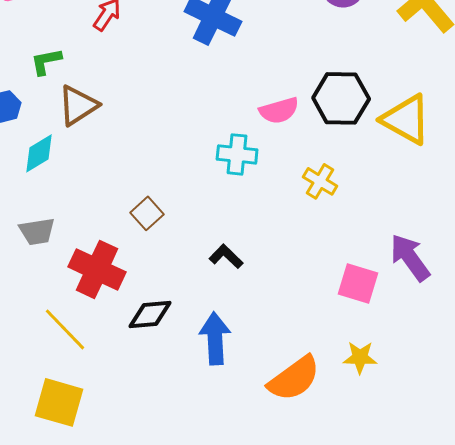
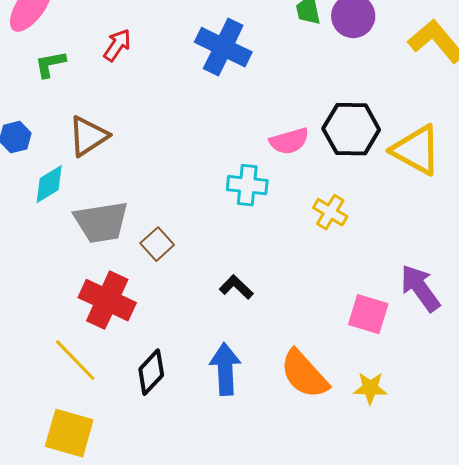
green L-shape: (46, 61) -> (50, 64), moved
gray trapezoid: (37, 231) -> (101, 222), moved, size x1.5
black diamond: (150, 314) -> (151, 372), moved, turned -42
orange semicircle: (294, 378) -> (304, 374), moved, turned 84

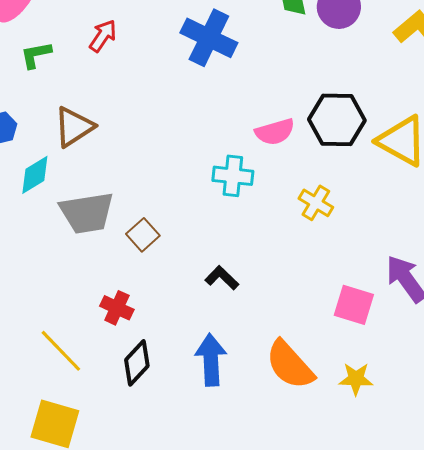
red cross: (107, 300) -> (117, 308), moved, size x0.6

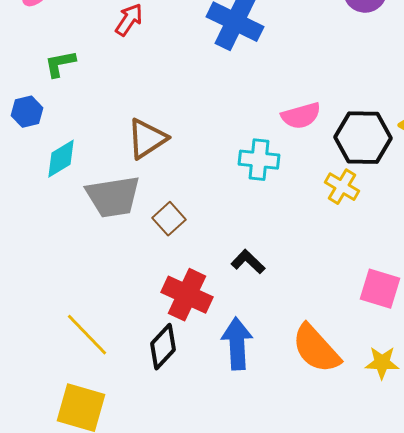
green L-shape: (36, 55) -> (60, 64), moved
black hexagon: (337, 120) -> (363, 138), moved
brown triangle: (74, 127) -> (147, 139), moved
red cross: (117, 308) -> (187, 295), moved, size x1.5

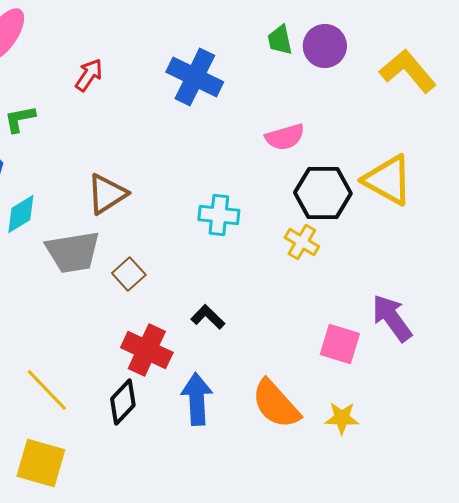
pink semicircle: (301, 116) -> (285, 137), moved

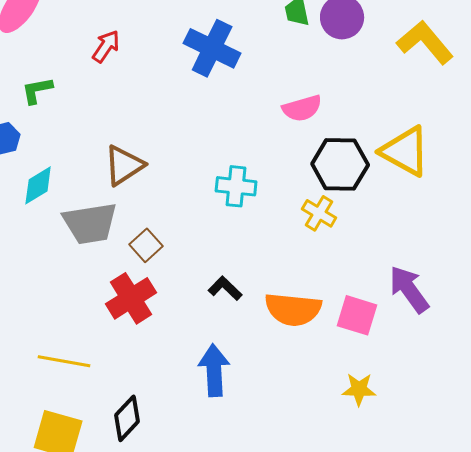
red cross: (147, 350) -> (131, 298), moved, turned 33
yellow line: (47, 390) -> (64, 361), turned -36
black diamond: (123, 402) -> (127, 418), moved
orange semicircle: (276, 404) -> (293, 309), moved, turned -42

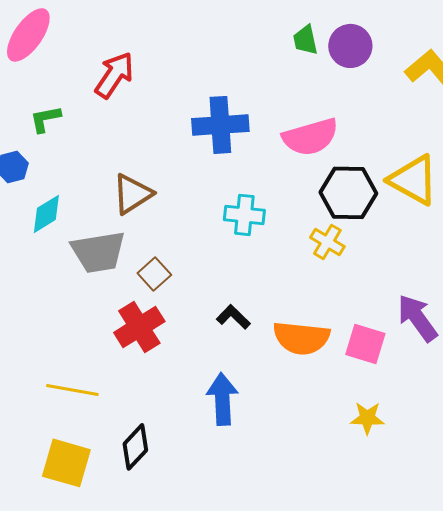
red arrow: (106, 46) -> (114, 75), size x1.4
blue cross: (212, 48) -> (220, 125), moved, turned -30
pink semicircle: (302, 108) -> (310, 137), size x1.4

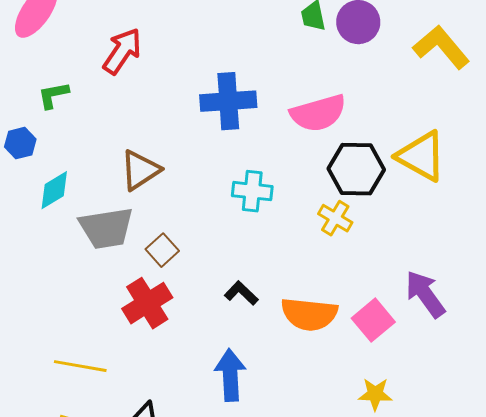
pink square: (365, 344) -> (373, 320), turned 33

